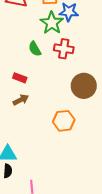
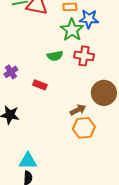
green semicircle: (35, 49) -> (55, 56), turned -70
brown arrow: (21, 100) -> (78, 110), moved

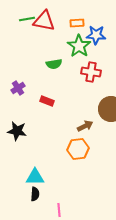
green semicircle: (55, 56) -> (54, 64), moved
orange hexagon: (84, 128) -> (78, 149), moved

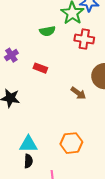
brown arrow: (85, 126) -> (78, 93), turned 63
orange hexagon: (78, 149) -> (71, 143), moved

